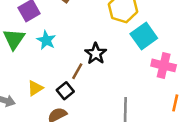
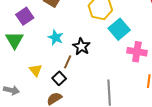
cyan star: (46, 40) -> (56, 37), moved
yellow triangle: (35, 88) -> (36, 70), moved, turned -32

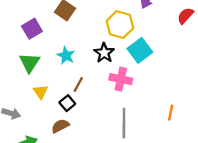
green triangle: (14, 40) -> (29, 63), moved
black star: (81, 46) -> (104, 53), moved
pink cross: (137, 52) -> (121, 79), moved

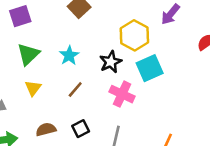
purple square: (32, 29) -> (20, 16), moved
black square: (67, 103) -> (81, 129), moved

